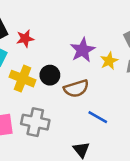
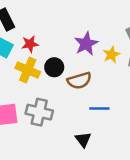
red star: (25, 39) -> (30, 44), moved
blue line: (98, 117) -> (99, 108), turned -30

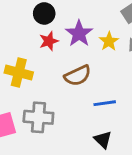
red star: (30, 44) -> (49, 41), moved
black circle: (54, 67) -> (44, 13), moved
black triangle: (83, 140) -> (103, 140), moved

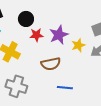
black circle: (44, 13) -> (26, 19), moved

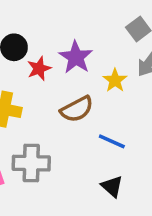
yellow star: (78, 45) -> (115, 80), moved
blue line: (65, 88) -> (112, 141), turned 35

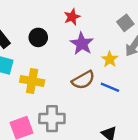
red star: (39, 69) -> (72, 17), moved
blue line: (112, 141) -> (110, 87), moved

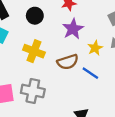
yellow cross: (32, 81) -> (34, 51), moved

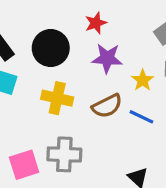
black circle: (35, 16) -> (51, 48), size x1.5
purple star: (73, 29) -> (107, 58), turned -30

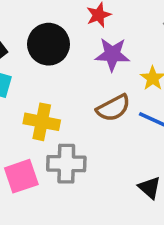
yellow cross: (57, 98) -> (42, 122), moved

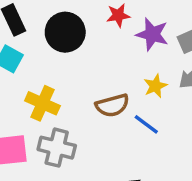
purple star: (112, 54) -> (152, 34), moved

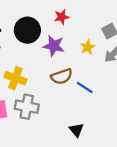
purple star: (152, 34) -> (54, 46), moved
yellow star: (155, 86) -> (87, 47), moved

